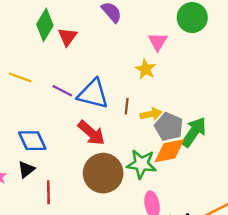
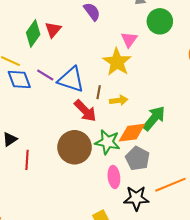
green diamond: (45, 25) -> (33, 34), moved
yellow star: (146, 69) -> (117, 62), size x1.6
gray pentagon: (169, 127) -> (138, 158), moved
red arrow: (91, 133) -> (85, 111), moved
blue diamond: (32, 141) -> (19, 80), moved

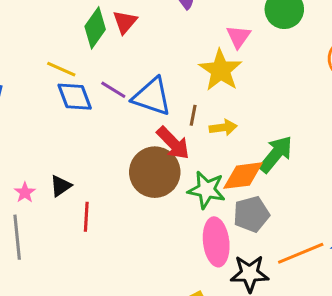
brown circle: (75, 147) -> (155, 172), moved
gray pentagon: (138, 158) -> (251, 214), turned 30
pink ellipse: (114, 177) -> (216, 242), size x1.4

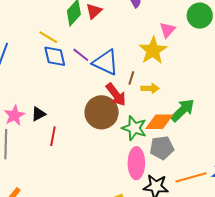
pink star: (25, 192) -> (14, 115), size x1.5

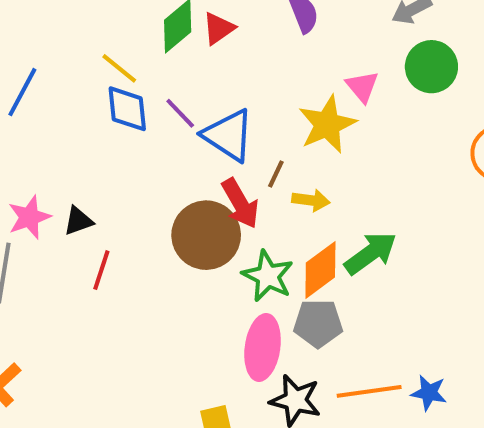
pink triangle: (167, 30) -> (362, 87), turned -30
orange diamond: (159, 122) -> (320, 270), turned -44

